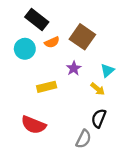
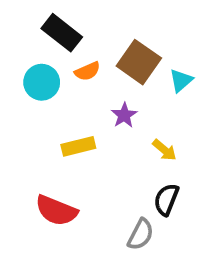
cyan triangle: (107, 71) -> (181, 80), moved

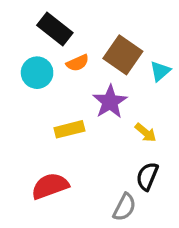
purple star: (124, 115) -> (110, 102), size x1.5
red semicircle: (56, 211) -> (50, 186), turned 138

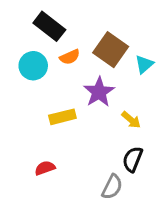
red semicircle: (50, 186) -> (45, 168), size x0.6

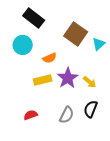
orange semicircle: (70, 57) -> (50, 58), moved
purple star: (99, 92) -> (68, 78), moved
gray semicircle: (112, 187) -> (67, 115), moved

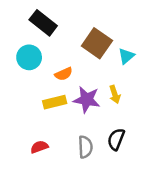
purple star: (68, 78) -> (87, 100), turned -30
yellow arrow: (90, 82) -> (115, 94), moved, turned 32
gray semicircle: (67, 115) -> (85, 147), turned -30

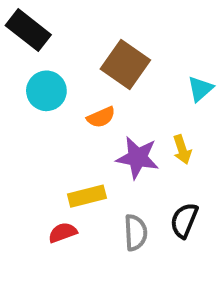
black rectangle: (43, 23) -> (28, 30), moved
brown square: (97, 43) -> (125, 65), moved
yellow rectangle: (55, 102) -> (87, 196), moved

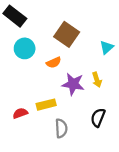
red semicircle: (63, 233) -> (20, 113), moved
gray semicircle: (136, 233) -> (61, 128), moved

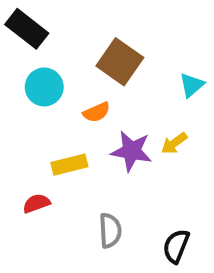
yellow arrow: (97, 80) -> (174, 143), turned 72
yellow rectangle: (46, 105) -> (69, 165), moved
black semicircle: (98, 118) -> (176, 246), moved

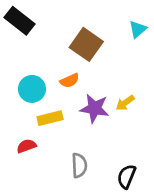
cyan triangle: (192, 85) -> (138, 29), moved
cyan circle: (44, 87) -> (32, 89), moved

